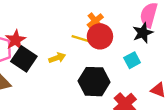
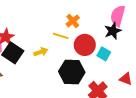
red circle: (100, 36) -> (85, 45), moved
cyan square: (132, 60) -> (104, 54), turned -32

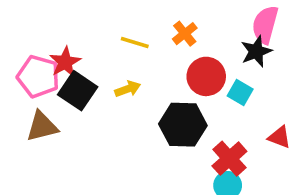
yellow line: (61, 36) -> (135, 43), moved

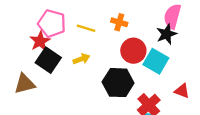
orange cross: (185, 34) -> (119, 22), turned -35
pink pentagon: (38, 76) -> (52, 23), moved
cyan square: (240, 93) -> (156, 61), size x1.5

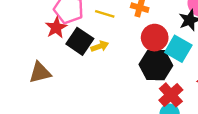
black square: (48, 60) -> (80, 41), moved
black hexagon: (118, 83) -> (156, 65), moved

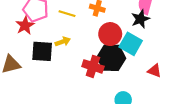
black square: (80, 41) -> (42, 51), moved, turned -30
red cross: (171, 95) -> (93, 66), moved, turned -30

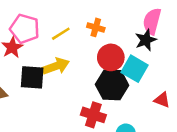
yellow line: (67, 14) -> (61, 34), turned -49
yellow arrow: (63, 42) -> (56, 66), size x1.5
red cross: (93, 66) -> (93, 115), moved

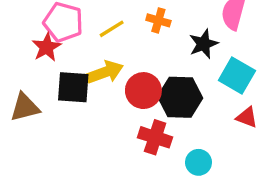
black star: (146, 40) -> (204, 44), moved
red circle: (111, 57) -> (143, 91), moved
cyan square: (135, 69) -> (237, 76), moved

